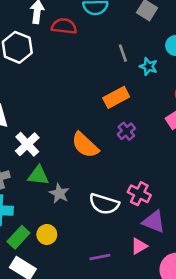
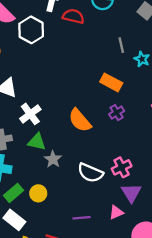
orange rectangle: (116, 97) -> (111, 82), turned 50
pink cross: (139, 194) -> (122, 167), turned 30
purple triangle: (154, 222) -> (131, 193), turned 30

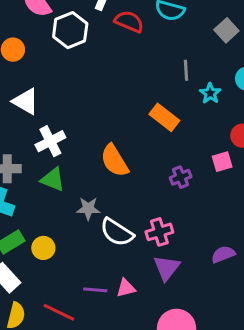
purple cross: (117, 113) -> (181, 177), moved
gray star: (53, 159) -> (88, 209), moved, turned 30
pink triangle: (116, 212) -> (126, 288), moved

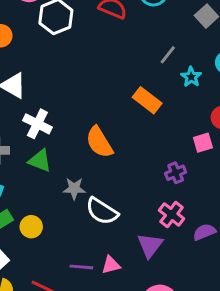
gray line: (186, 70) -> (168, 55), turned 42
white cross: (50, 141) -> (37, 124), turned -36
purple cross: (181, 177) -> (176, 173), moved
pink cross: (159, 232) -> (172, 215), moved, turned -35

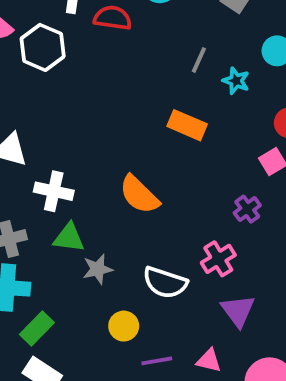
gray star: (74, 189) -> (98, 269), moved
pink cross: (172, 215) -> (218, 259), moved, turned 35
yellow circle: (31, 227) -> (124, 326), moved
pink triangle: (111, 265) -> (209, 361), moved, turned 42

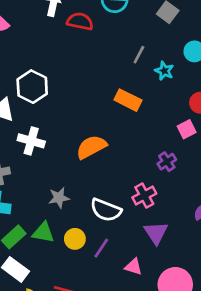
white hexagon: (43, 47) -> (32, 87), moved
orange semicircle: (139, 195) -> (91, 147), turned 104
green triangle: (69, 238) -> (43, 233), moved
purple line: (157, 361) -> (101, 248), moved, turned -50

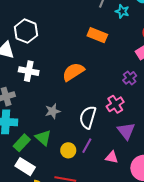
white semicircle: (106, 210) -> (88, 117), turned 90
green triangle: (43, 233) -> (43, 138), turned 36
yellow circle: (75, 239) -> (68, 150), moved

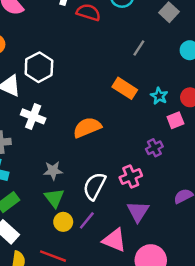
cyan star: (122, 11) -> (159, 96), moved
green triangle: (43, 138) -> (54, 198), moved
pink triangle: (112, 157) -> (114, 240), size x1.5

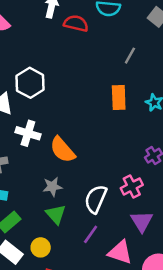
orange rectangle: (125, 88) -> (119, 97), turned 60
orange semicircle: (87, 128) -> (63, 150), moved, turned -104
yellow circle: (63, 222) -> (41, 247), moved

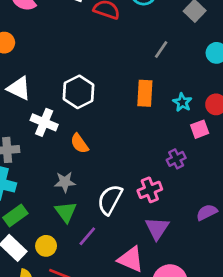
white hexagon: (30, 83) -> (79, 92), moved
orange semicircle: (63, 150) -> (79, 143), size x0.7
purple line: (91, 234) -> (87, 236), moved

